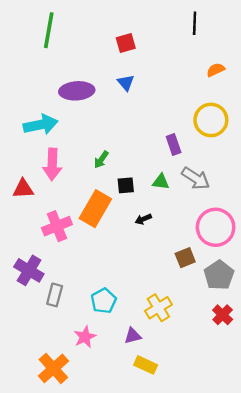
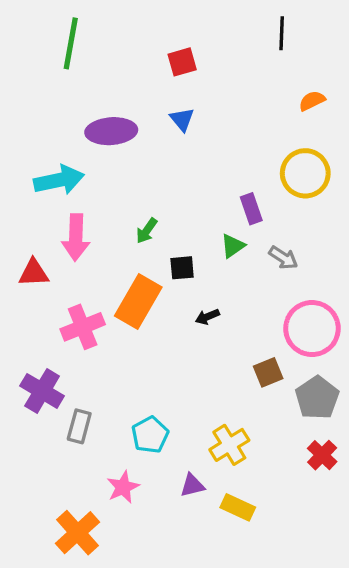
gray arrow: (196, 178) -> (283, 258), size x0.7
green triangle: (161, 182) -> (233, 246), moved, turned -42
yellow rectangle: (146, 365) -> (238, 507), moved

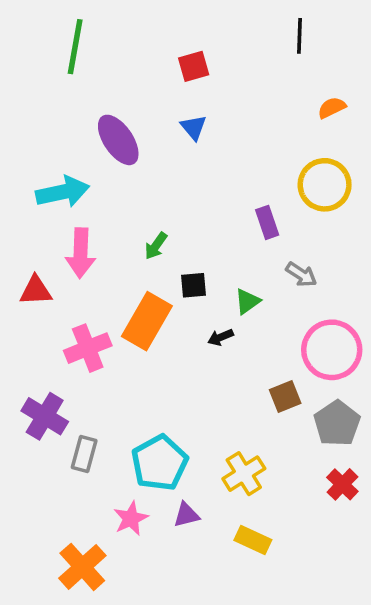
purple ellipse: (111, 131) -> (118, 140), turned 60
green triangle: (233, 246) -> (247, 301), moved
cyan pentagon: (150, 435) -> (159, 463), size x1.4
purple triangle: (192, 485) -> (186, 515), moved

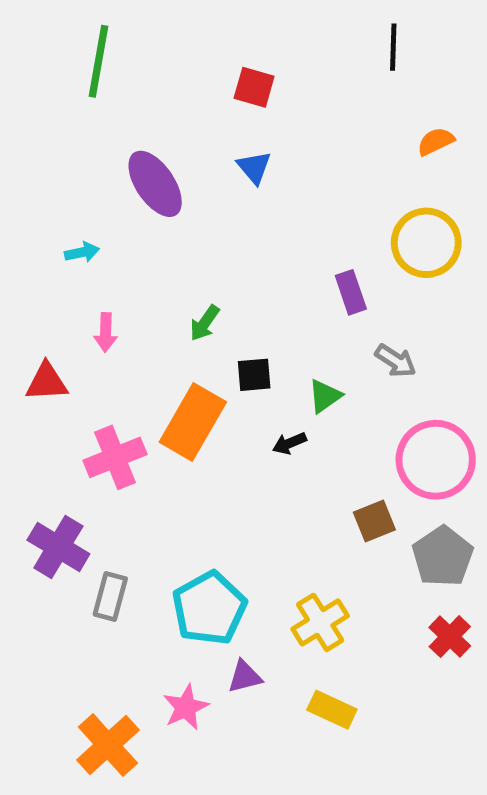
red square: (194, 66) -> (254, 87), turned 32
cyan arrow: (63, 192) -> (82, 252), size x0.5
pink arrow: (81, 253) -> (106, 332), size x0.6
pink star: (131, 518) -> (186, 707), moved

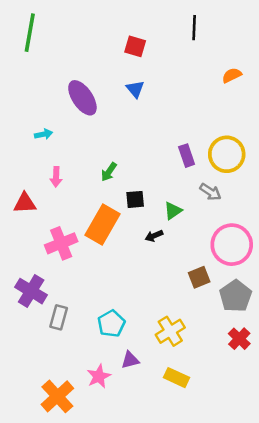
black line: (393, 47) -> (194, 28), moved
green line: (98, 61) -> (30, 33), moved
yellow circle: (426, 243) -> (227, 154), moved
cyan pentagon: (209, 608) -> (111, 324), size x0.7

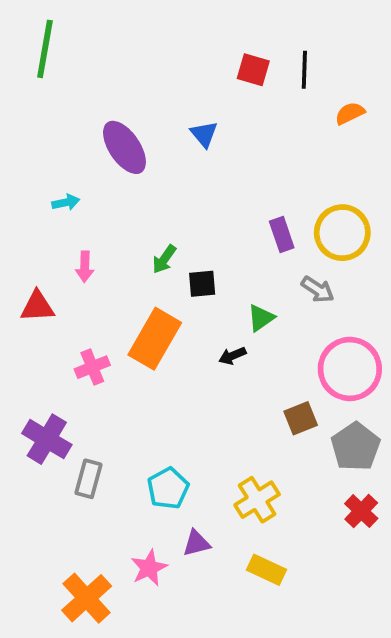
black line: (194, 28) -> (304, 70), moved
red square: (135, 46) -> (253, 70), moved
black square: (135, 199) -> (202, 284), moved
pink cross: (61, 243) -> (92, 367), size x0.7

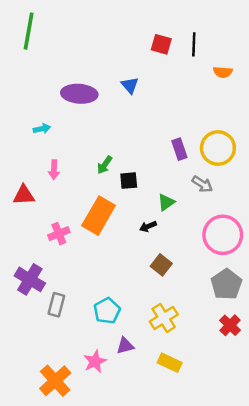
orange semicircle: (350, 113) -> (223, 72), turned -150
purple ellipse: (124, 147) -> (79, 94), turned -52
brown square: (301, 418) -> (161, 265), moved, turned -30

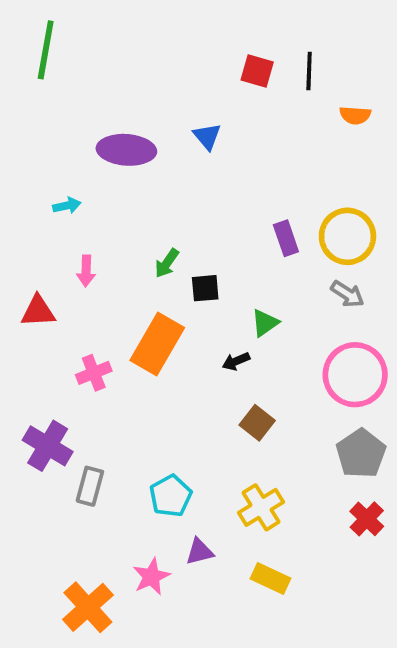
gray arrow: (202, 184) -> (347, 294), moved

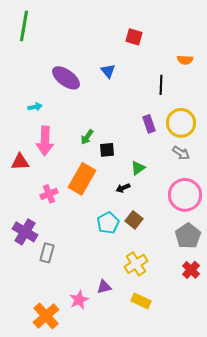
black line: (309, 71) -> (161, 85), moved
purple ellipse: (126, 150) -> (66, 78), turned 32
pink arrow: (86, 271) -> (45, 141), size x1.8
cyan pentagon: (171, 496) -> (108, 223), moved

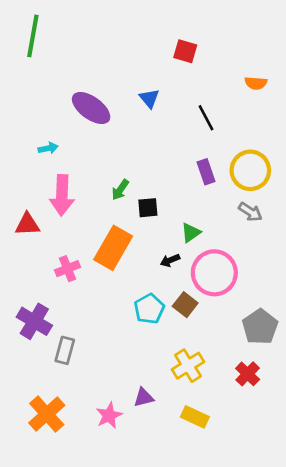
black line: (161, 85) -> (206, 118), moved, turned -30
pink circle: (185, 195) -> (214, 273), moved
red cross: (191, 270) -> (248, 374), moved
orange cross: (46, 316) -> (47, 414), moved

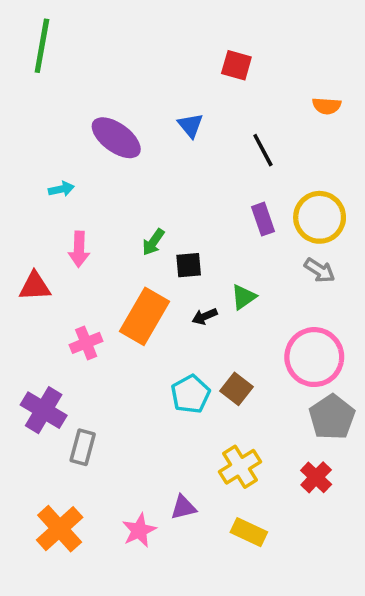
pink arrow: (62, 195) -> (79, 249), size x0.7
black arrow: (170, 260) -> (205, 316), moved
pink circle: (214, 273) -> (314, 357), moved

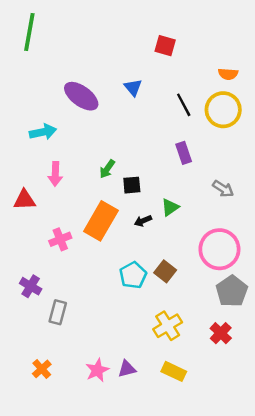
cyan arrow: (61, 189) -> (43, 132), size x1.5
yellow circle: (320, 217) -> (223, 110), moved
purple cross: (44, 410) -> (31, 286), size x0.7
purple triangle: (183, 507) -> (127, 369), moved
orange cross: (60, 529) -> (42, 369), size x0.6

